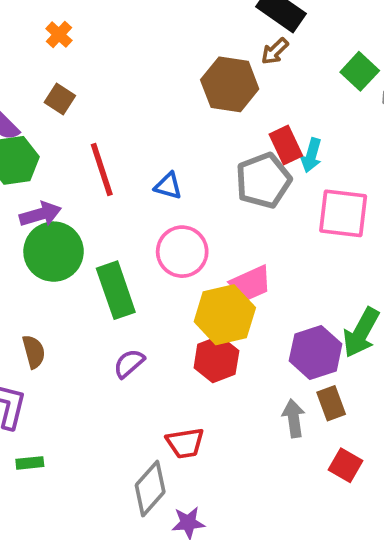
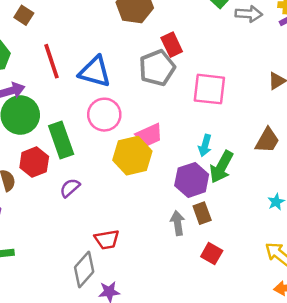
cyan arrow: (311, 155) -> (205, 145), moved
blue triangle: (168, 186) -> (95, 72), size x1.8
red hexagon: (216, 359) -> (34, 162), moved

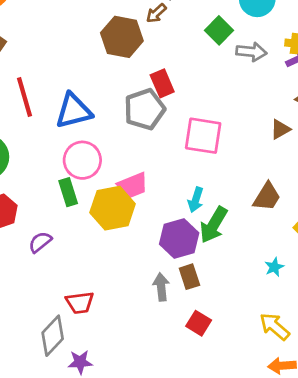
blue triangle: (95, 72) -> (74, 111), turned -32
green rectangle: (61, 140) -> (68, 192), moved, size x0.7

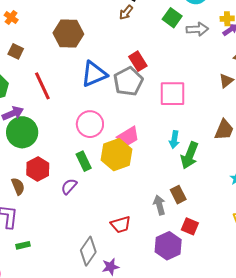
brown hexagon: (122, 37) -> (68, 33), moved
blue triangle: (74, 111) -> (94, 74), moved
green rectangle: (68, 192) -> (84, 161), moved
purple hexagon: (179, 238) -> (168, 246), moved
red trapezoid: (80, 303) -> (121, 225), moved

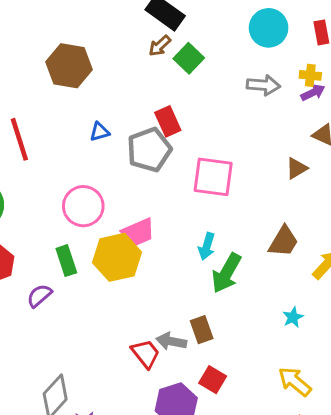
green square: (172, 18) -> (189, 58), moved
blue triangle: (94, 74) -> (99, 132), size x0.5
gray arrow: (159, 205) -> (171, 341), turned -72
red trapezoid: (121, 225) -> (145, 354), moved, turned -120

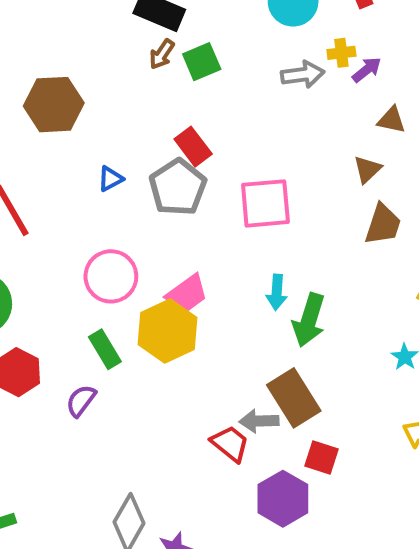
green square: (189, 58) -> (202, 62), turned 36
yellow cross: (310, 75) -> (341, 53), moved
brown trapezoid: (283, 241) -> (383, 224), moved
brown rectangle: (202, 330) -> (294, 398), size x1.6

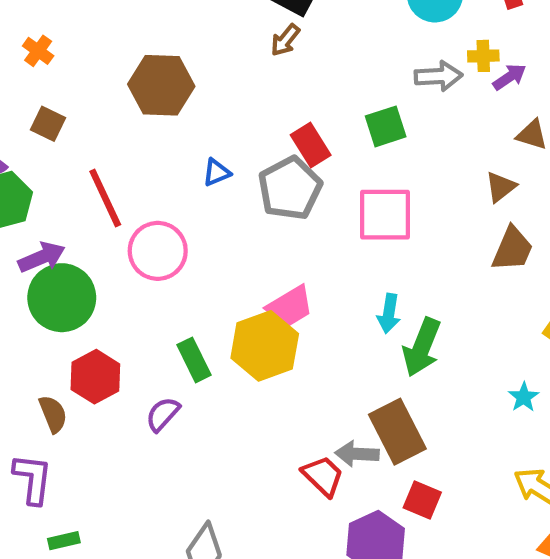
green square: (202, 62) -> (386, 126), moved
pink circle: (111, 276) -> (158, 251), moved

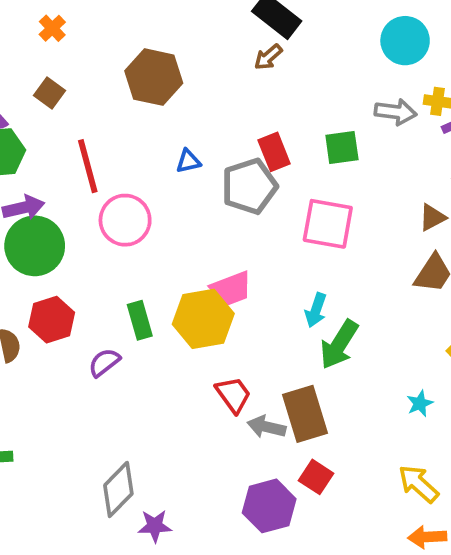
red trapezoid: (323, 476) -> (233, 395), moved

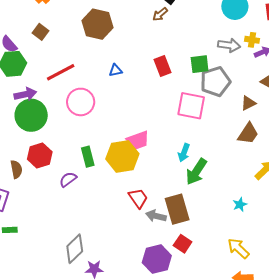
red line: (88, 166) -> (61, 72), turned 76
gray pentagon: (249, 186) -> (215, 82), moved

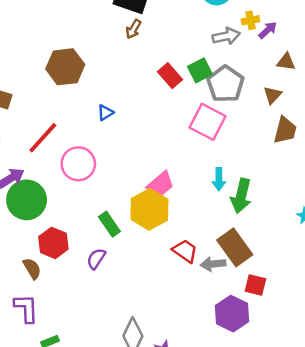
red rectangle: (162, 66) -> (170, 76), moved
pink square: (191, 106) -> (208, 122), turned 36

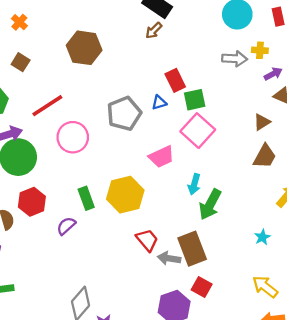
purple arrow: (268, 30) -> (273, 74), moved
green square: (200, 70) -> (195, 100), moved
gray pentagon: (225, 84) -> (124, 114), moved
blue triangle: (105, 113) -> (159, 103), moved
pink trapezoid: (160, 184) -> (161, 157), moved

